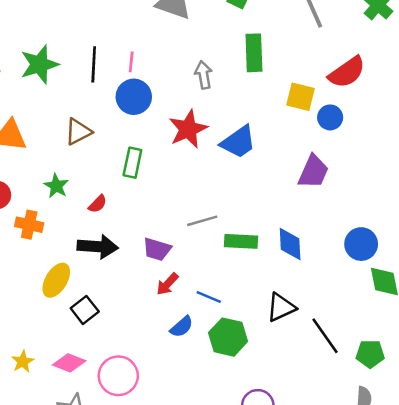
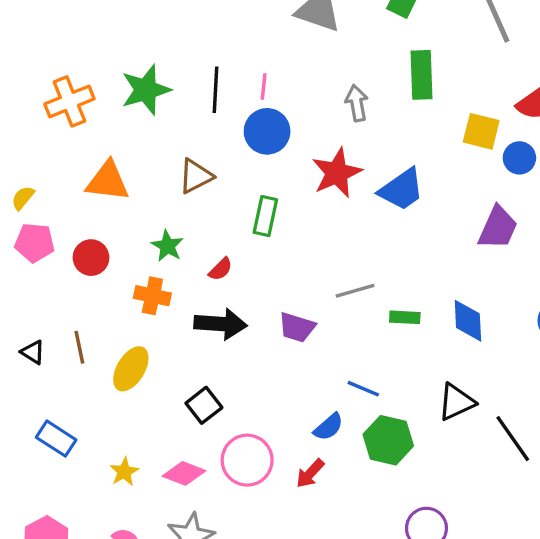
orange cross: (29, 225) -> (152, 296), moved
green rectangle: (241, 241) -> (405, 317), size x0.7
yellow ellipse: (56, 280) -> (131, 369), moved
red arrow: (167, 284) -> (310, 473), moved
pink circle: (118, 376) -> (247, 460), moved

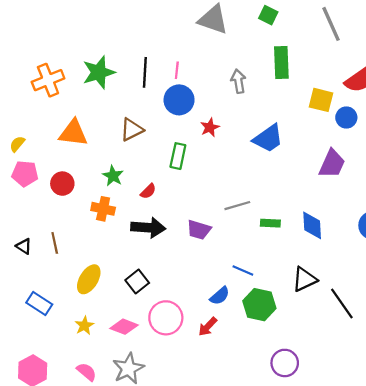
red star: (337, 173) -> (210, 127), moved, size x0.6
yellow ellipse: (131, 369) -> (89, 279), moved

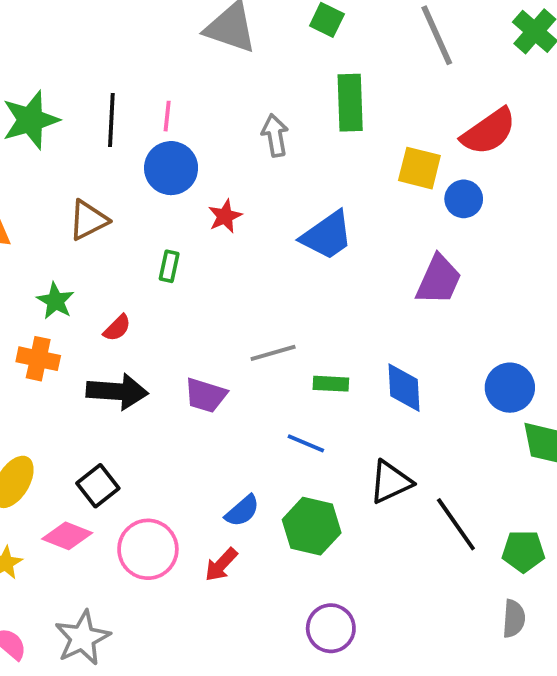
green rectangle: (178, 156) -> (169, 266), size x0.7
blue line: (243, 271) -> (306, 443), moved
pink diamond: (124, 327) -> (67, 536), moved
purple circle: (285, 363) -> (331, 628), moved

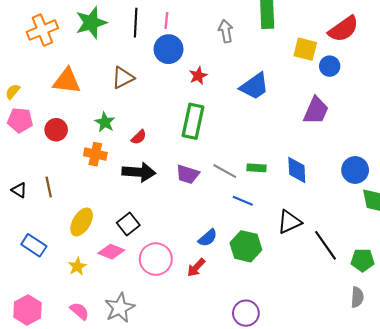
green rectangle: (169, 266) -> (193, 121), moved, size x2.0
gray line: (273, 353) -> (225, 171), moved, turned 45
purple circle: (331, 628) -> (246, 313), moved

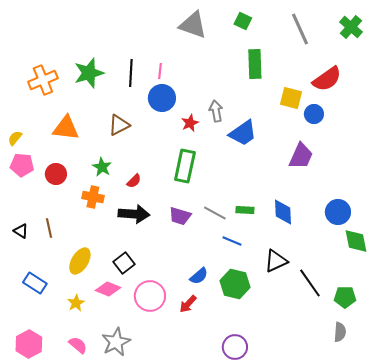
gray arrow: (226, 31) -> (216, 111), moved

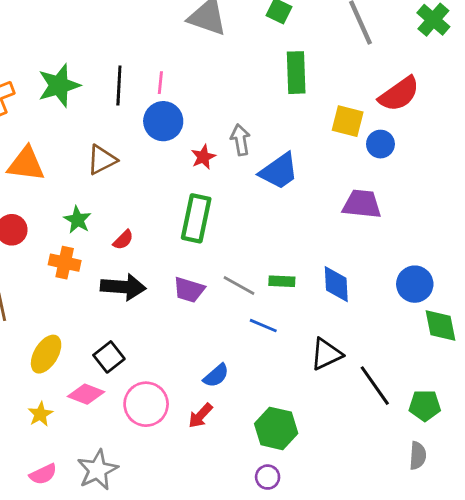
purple trapezoid: (301, 156) -> (362, 204), turned -108
green hexagon: (235, 284) -> (276, 428), moved
pink semicircle: (78, 345) -> (43, 474), turned 114
purple circle: (235, 347) -> (268, 477), size x0.7

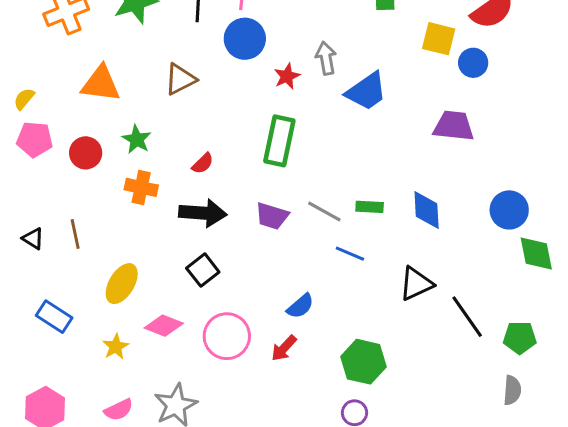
green star: (77, 220) -> (137, 139), moved
black square: (109, 357) -> (203, 270), moved

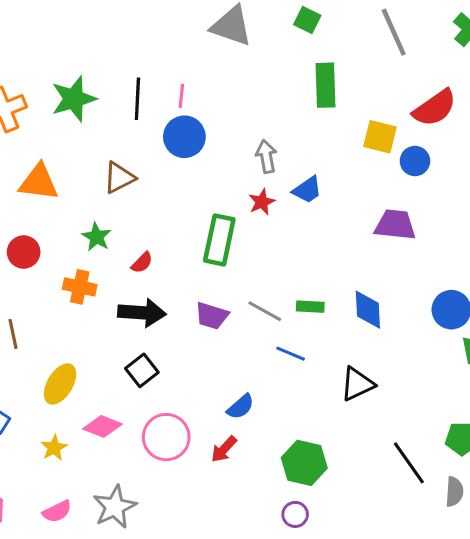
red star: (287, 76) -> (262, 202), moved
blue trapezoid: (367, 91) -> (307, 190), size x0.7
green star: (137, 139) -> (96, 237), moved
black line: (467, 317) -> (409, 463), moved

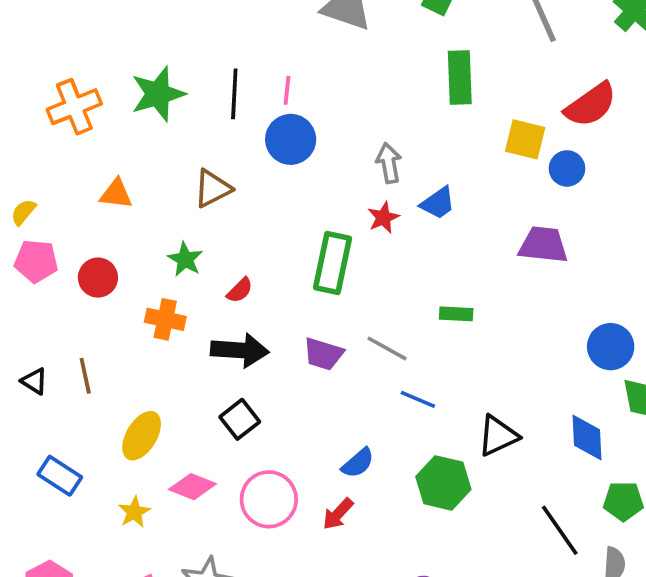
orange triangle: (39, 182) -> (116, 194), size x0.7
green rectangle: (310, 307) -> (456, 314), moved
blue diamond: (368, 310) -> (587, 438), moved
green hexagon: (304, 463) -> (443, 483), moved

